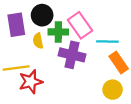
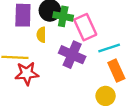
green cross: (58, 32) -> (63, 16), moved
cyan line: (107, 42) -> (109, 48), turned -30

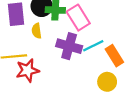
cyan line: (109, 48) -> (93, 46), moved

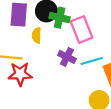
purple cross: (69, 46) -> (67, 57), size x0.7

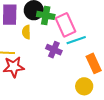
cyan line: (92, 61) -> (76, 40), moved

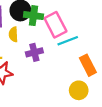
purple cross: (54, 50) -> (34, 52), moved, turned -35

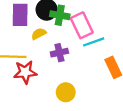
yellow semicircle: (13, 34) -> (39, 34), turned 64
yellow circle: (79, 90) -> (66, 92), moved

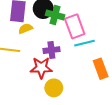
yellow semicircle: (39, 34) -> (25, 29), moved
red star: (25, 72) -> (41, 68), moved

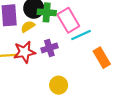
yellow semicircle: (25, 29) -> (28, 27), moved
red star: (41, 68) -> (25, 52), moved

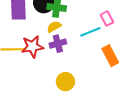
pink rectangle: (68, 20) -> (107, 19), moved, size x0.6
yellow semicircle: (28, 27) -> (54, 27), moved

